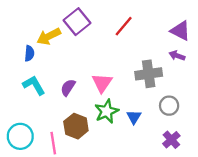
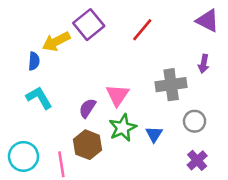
purple triangle: (180, 31) -> (208, 21), moved
purple arrow: (177, 56) -> (204, 64), turned -98
purple semicircle: (68, 87) -> (87, 108), moved

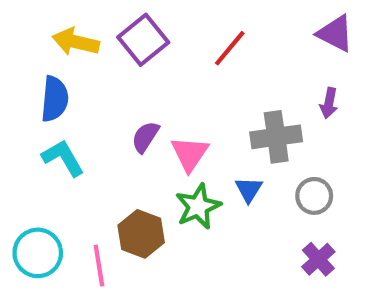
yellow arrow: (56, 42) -> (76, 42), moved, turned 40
blue semicircle: (34, 61) -> (55, 99), size x1.5
purple semicircle: (87, 108) -> (145, 137), moved
blue triangle: (154, 134) -> (249, 190), moved

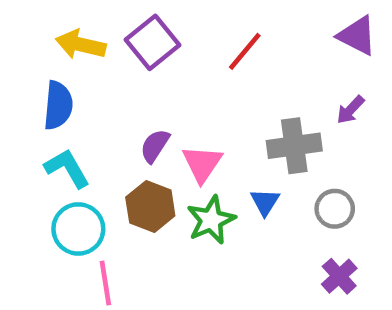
purple arrow: (329, 103) -> (350, 110), turned 32
brown hexagon: (141, 234) -> (150, 206), moved
cyan circle: (38, 253) -> (78, 229), moved

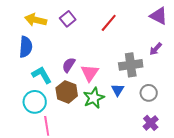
purple square: (153, 42) -> (68, 19), size x0.7
cyan L-shape: (67, 168) -> (42, 75), moved

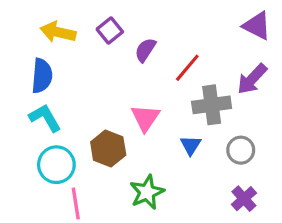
red line: (109, 23) -> (187, 68), moved
purple arrow: (156, 49) -> (252, 79), size x1.5
purple semicircle: (69, 65) -> (145, 50), moved
cyan L-shape: (42, 75) -> (45, 118), moved
green star: (94, 98) -> (147, 192), moved

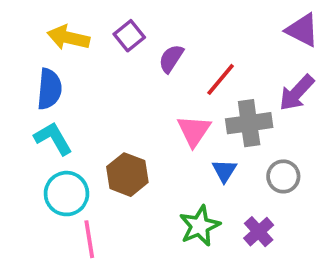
pink triangle: (145, 118) -> (194, 131), moved
green star: (147, 192) -> (200, 226), moved
purple cross: (244, 199) -> (259, 232), moved

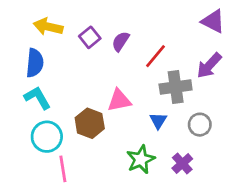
purple square: (129, 36) -> (90, 37), moved
pink triangle: (194, 131) -> (119, 100), moved, turned 45

